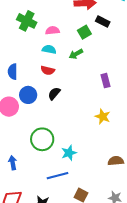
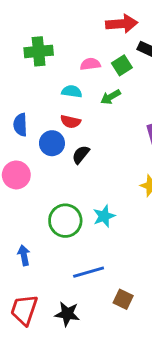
green cross: (27, 21) -> (39, 51), turned -30
pink semicircle: (52, 30) -> (90, 64), moved
blue circle: (28, 95) -> (52, 143), moved
cyan star: (69, 153) -> (104, 216), moved

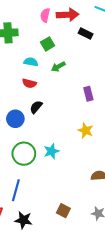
pink semicircle: (90, 64) -> (45, 15), moved, turned -72
green square: (122, 65) -> (48, 44), moved
blue circle: (52, 143) -> (15, 119), moved
blue line: (89, 272) -> (16, 190), moved, turned -60

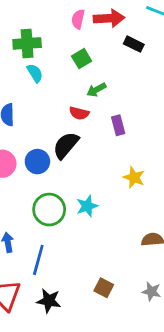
cyan semicircle: (31, 62) -> (35, 73), moved, turned 48
red semicircle: (29, 83) -> (79, 113), moved
purple rectangle: (88, 94) -> (118, 125), moved
black semicircle: (36, 107) -> (66, 145), size x1.5

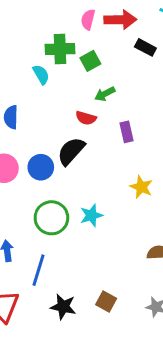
green cross: (27, 43) -> (60, 49), moved
black star: (49, 301) -> (63, 307), moved

